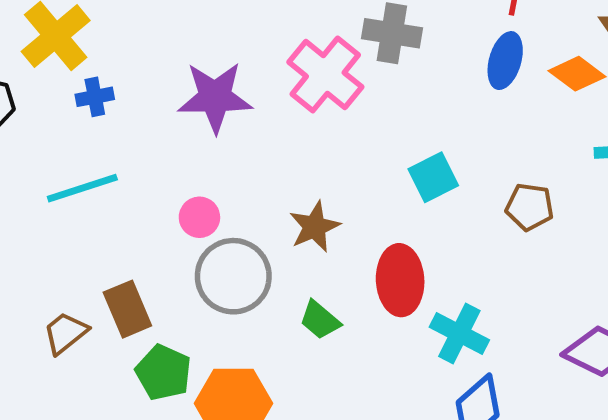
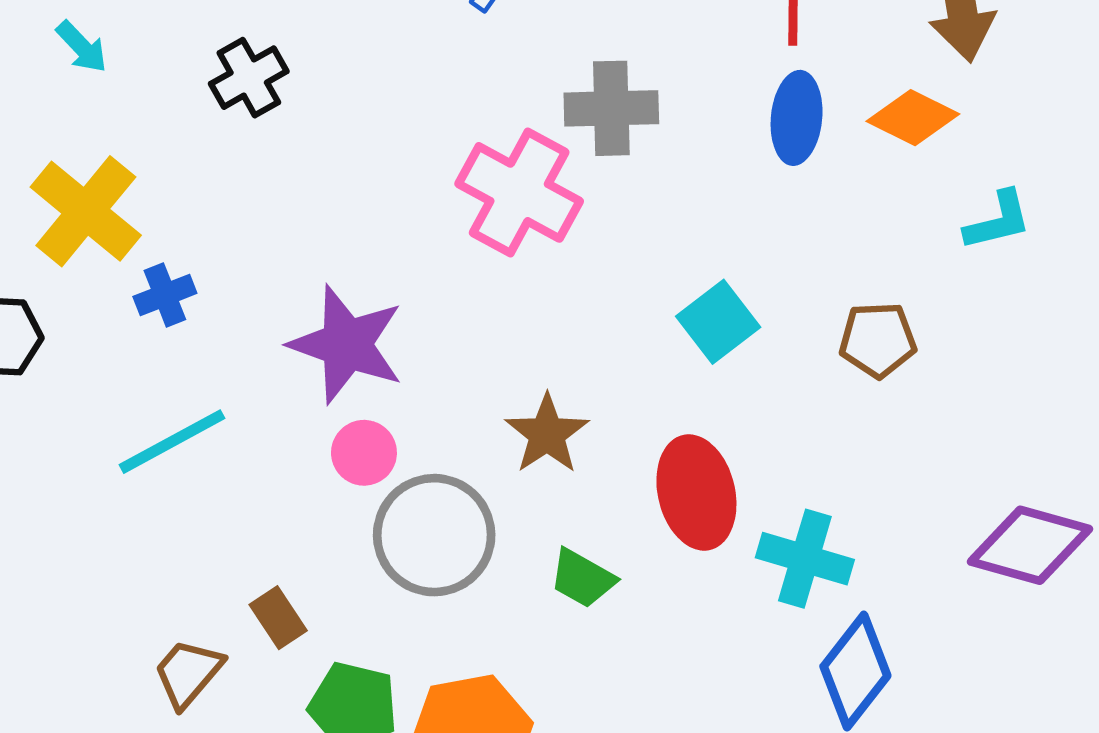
purple star: (215, 97) -> (347, 344), moved, turned 30
brown rectangle: (127, 309) -> (278, 618), size x0.7

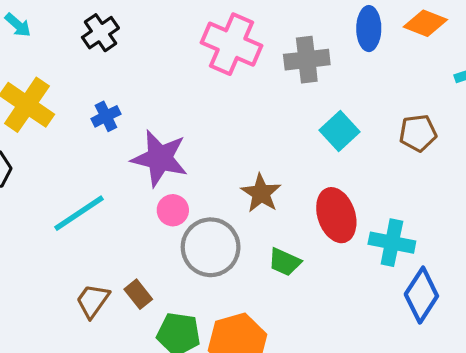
gray cross: (611, 108) -> (307, 60), moved
pink cross: (519, 192) -> (231, 44), moved
blue cross: (165, 295) -> (106, 116), moved
brown trapezoid: (188, 673) -> (93, 301), moved

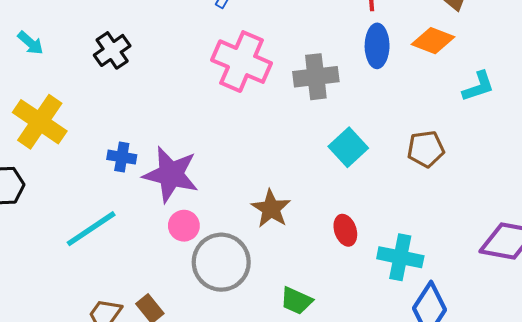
blue cross: (106, 116) -> (122, 157), moved, turned 36
red ellipse: (336, 215) -> (345, 230), size x0.6
green trapezoid: (285, 262) -> (296, 301), moved

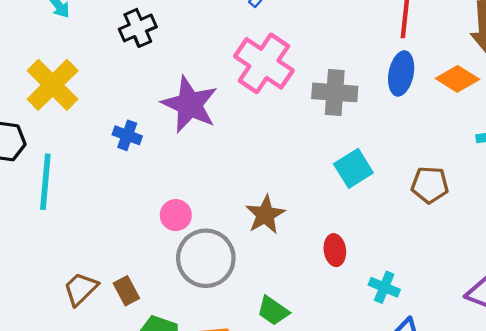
purple star: (171, 174) -> (190, 105), moved
cyan line: (91, 229) -> (45, 182), moved, turned -62
cyan cross: (400, 257) -> (384, 287), size x0.7

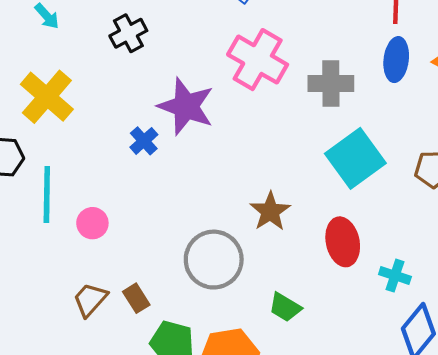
blue cross: (127, 135) -> (144, 141), moved, turned 32
cyan square: (353, 168) -> (355, 158), size x1.5
pink circle: (176, 215) -> (92, 223), moved
red ellipse: (335, 250) -> (343, 242), size x1.5

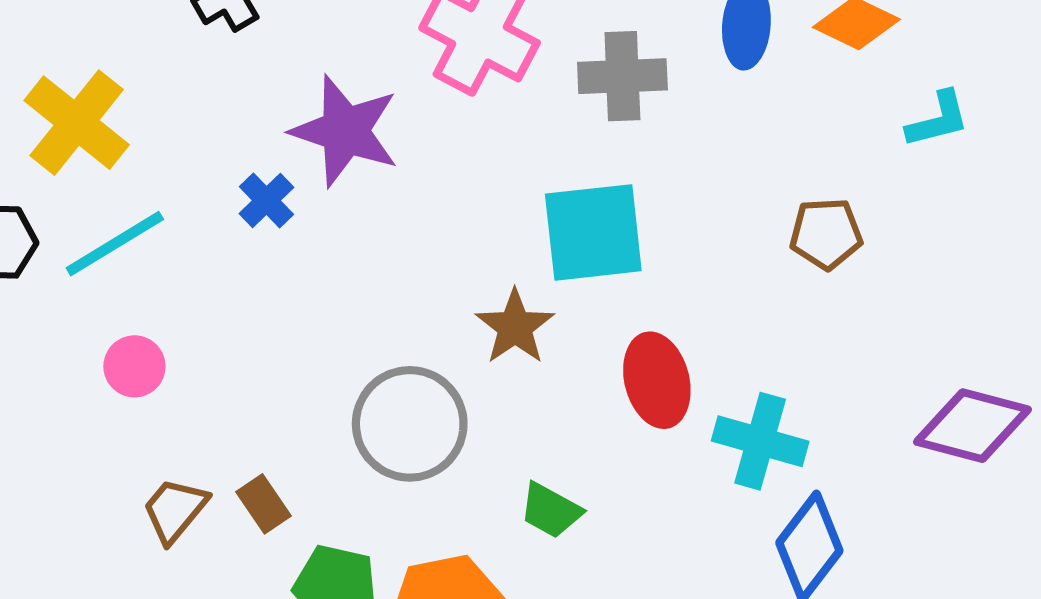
cyan square: (355, 158) -> (593, 232), moved, turned 32
cyan line: (47, 194) -> (115, 244), moved, turned 60
pink circle: (92, 223) -> (134, 366), moved
cyan cross: (395, 276) -> (760, 441), size x1.5

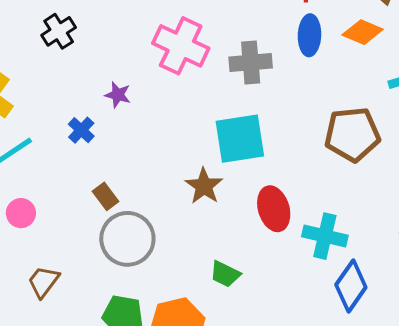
purple star: (345, 131) -> (118, 95), size x0.5
brown pentagon: (826, 234) -> (352, 134), size x1.6
gray circle: (410, 424) -> (127, 239), moved
brown rectangle: (263, 504) -> (105, 196), moved

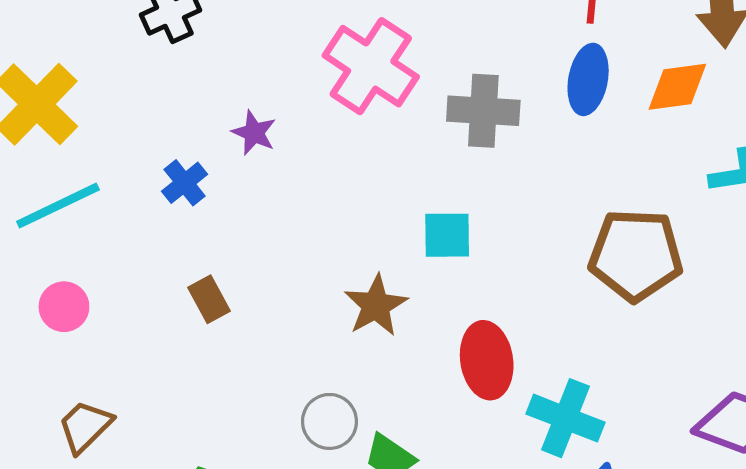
orange diamond: (363, 32) -> (677, 87), turned -39
cyan square: (240, 139) -> (447, 235), size x0.6
gray circle: (127, 239) -> (329, 421), moved, size x0.6

